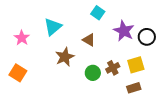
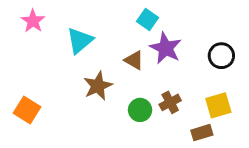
purple star: (124, 31) -> (166, 48), moved
pink star: (22, 38) -> (33, 21), moved
yellow square: (136, 65) -> (218, 105), moved

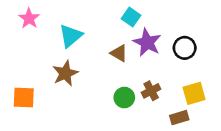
black circle: (221, 56) -> (185, 48), moved
brown star: (98, 86) -> (65, 73), moved
orange square: (27, 110) -> (24, 97), turned -30

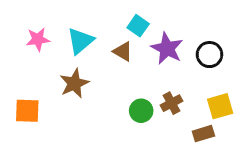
cyan square: (131, 17) -> (138, 26), moved
pink star: (29, 18) -> (38, 39), moved, turned 30
brown triangle: (119, 53) -> (123, 51), moved

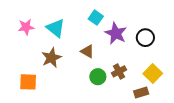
cyan triangle: (80, 41) -> (56, 28), turned -42
brown triangle: (123, 51) -> (87, 51), moved
yellow square: (220, 106) -> (153, 74), turned -30
orange square: (27, 111) -> (28, 82), moved

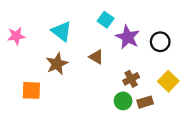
pink star: (26, 27) -> (16, 36), moved
green circle: (98, 77) -> (123, 101), moved
brown rectangle: (141, 93) -> (145, 102), moved

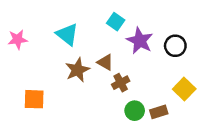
brown star: (57, 64) -> (77, 70), moved
brown cross: (131, 79) -> (121, 83), moved

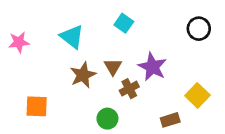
purple star: (140, 41) -> (152, 67), moved
black circle: (175, 46) -> (199, 29), moved
brown triangle: (105, 62) -> (113, 67), turned 30
green circle: (135, 111) -> (107, 119), moved

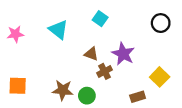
brown triangle: (113, 67) -> (91, 54), turned -40
brown star: (83, 75) -> (63, 90), moved, turned 30
orange square: (37, 106) -> (18, 86), moved

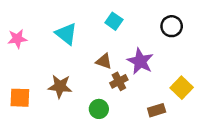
black circle: (161, 23) -> (172, 26), moved
brown star: (63, 90) -> (60, 86), moved

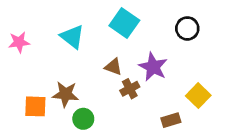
cyan square: (114, 21) -> (124, 23), size x1.5
orange square: (20, 98) -> (35, 106), moved
green circle: (99, 109) -> (83, 119), moved

